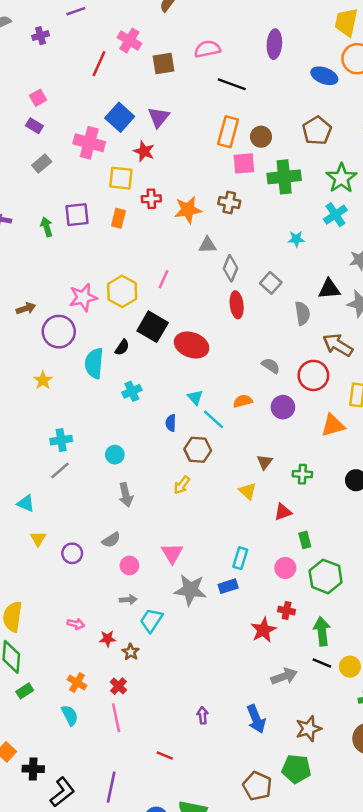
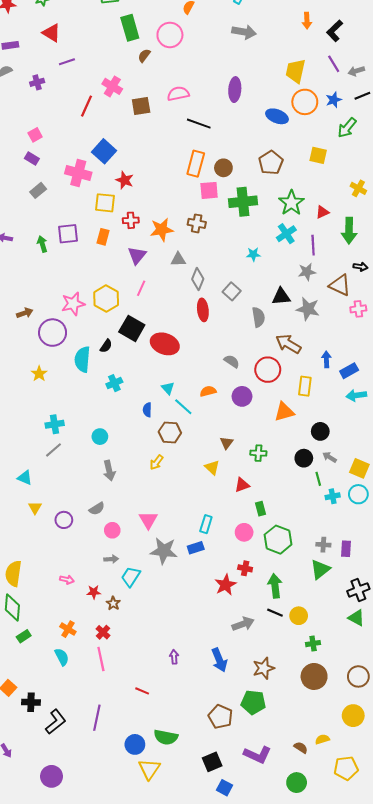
purple triangle: (159, 117) -> (137, 255), moved

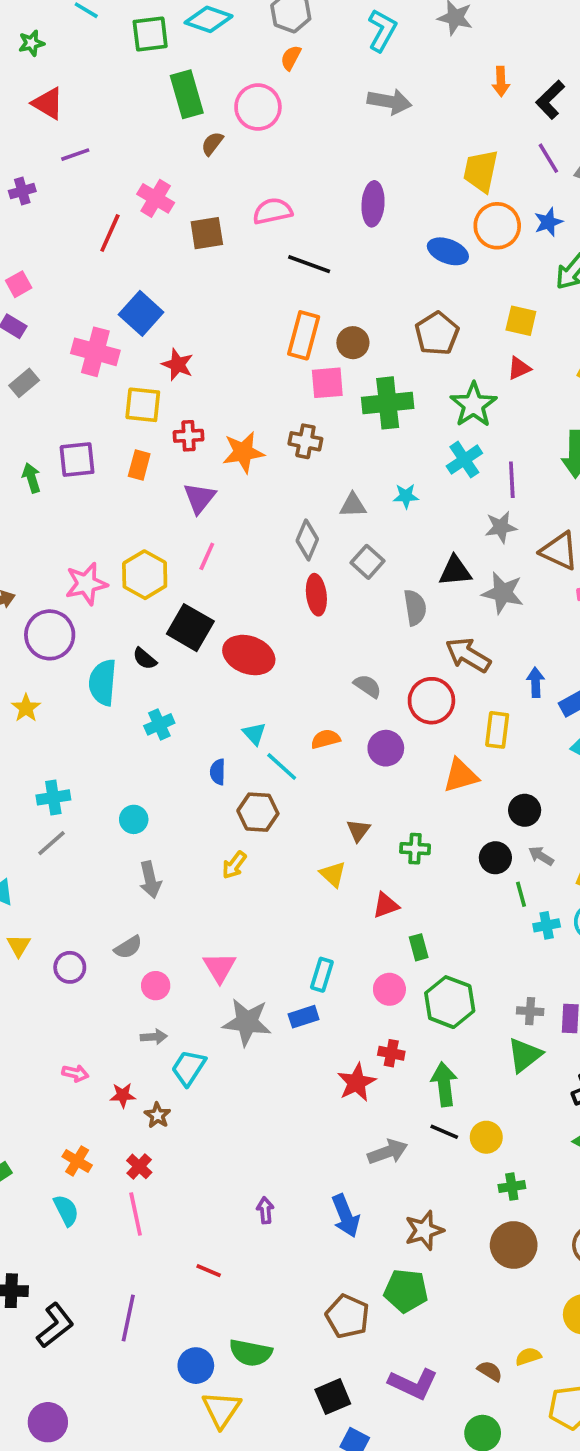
red triangle: (322, 212) -> (519, 368), moved
gray triangle: (178, 259) -> (353, 505), moved
black semicircle: (106, 346) -> (145, 659), turned 96

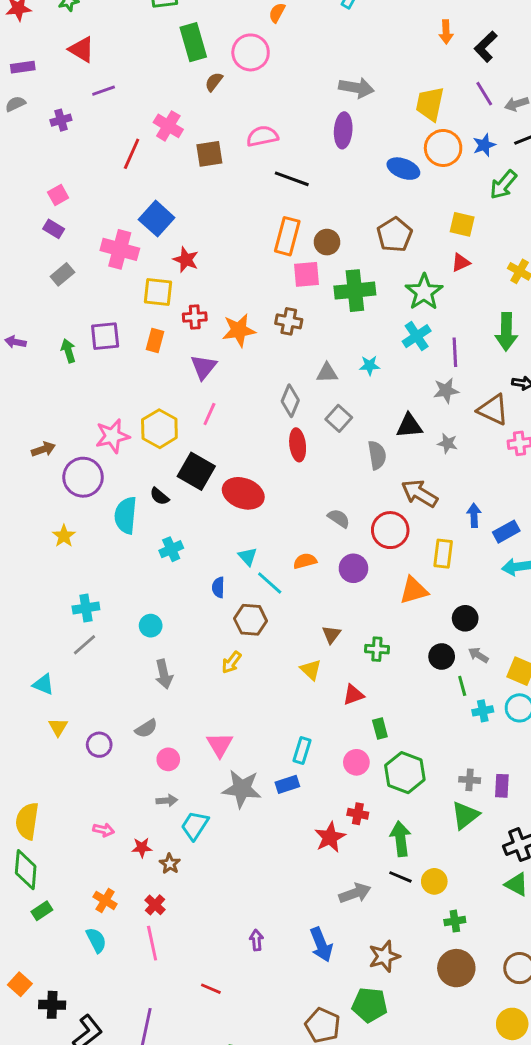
gray arrow: (389, 102) -> (356, 88), moved
gray star: (503, 593) -> (448, 443), size x0.6

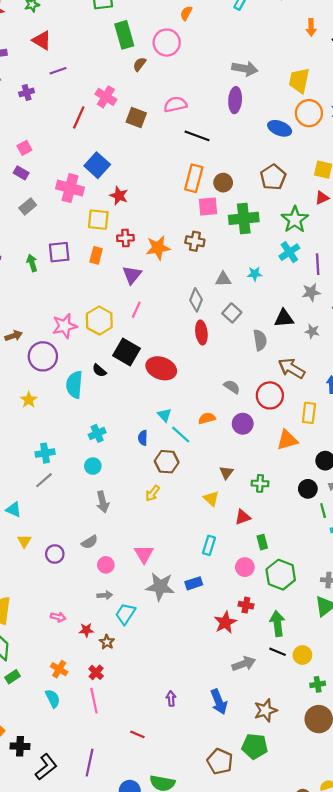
brown square: (209, 154) -> (136, 117), turned 30
cyan cross: (171, 549) -> (97, 433), moved
cyan rectangle: (302, 751) -> (209, 545), moved

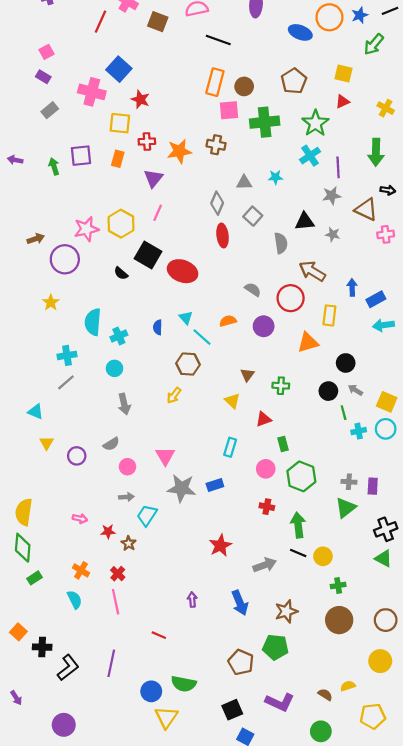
cyan semicircle: (74, 385) -> (93, 322), moved
blue semicircle: (143, 438) -> (158, 327), moved
red star: (225, 622) -> (220, 546), moved

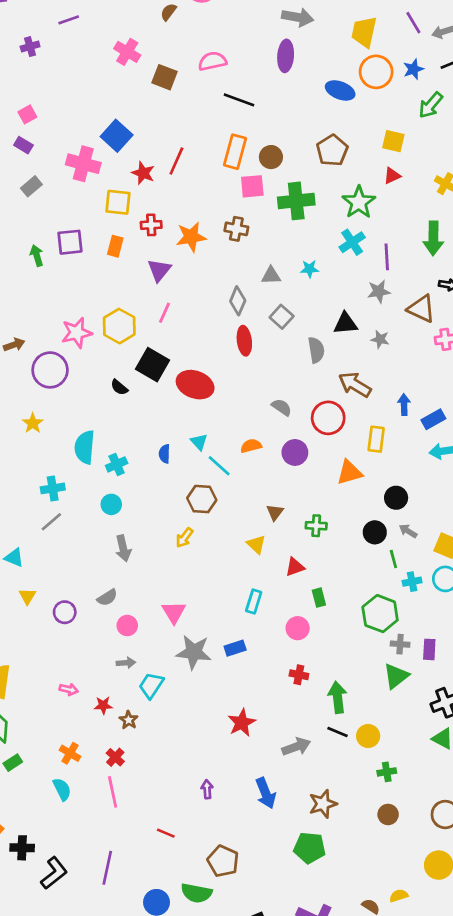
red line: (100, 22) -> (176, 161), moved
green hexagon: (301, 476) -> (380, 614), moved
brown circle: (339, 620) -> (388, 814), size x0.6
brown pentagon: (241, 662) -> (223, 861), moved

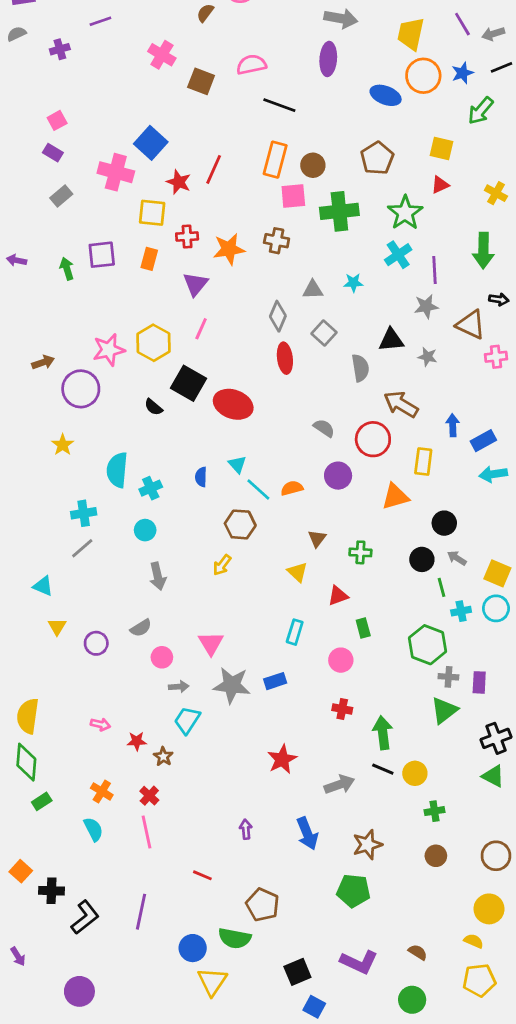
orange semicircle: (251, 446) -> (292, 488), moved
gray arrow: (126, 663) -> (179, 687), moved
yellow semicircle: (399, 896) -> (474, 941), moved, turned 42

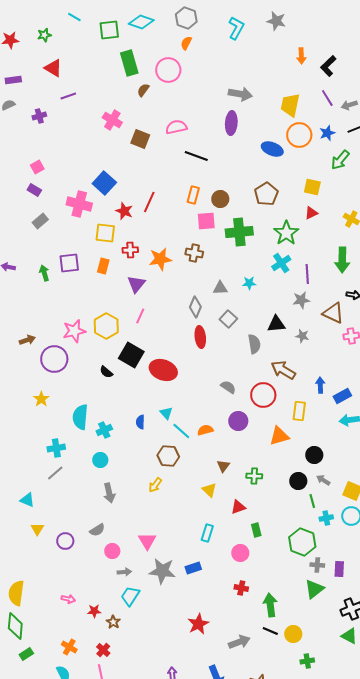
orange rectangle: (275, 160) -> (193, 195), size x0.7

